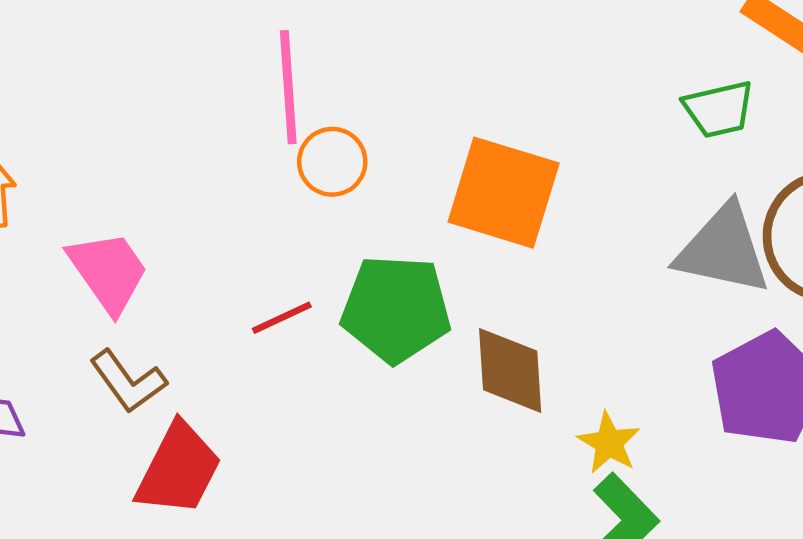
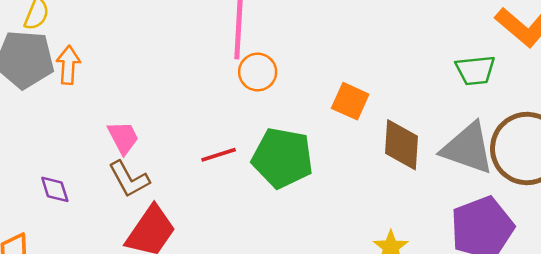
orange square: (504, 193) -> (350, 101), size x0.6
pink trapezoid: (108, 272) -> (123, 138), moved, size x0.7
brown diamond: (510, 370) -> (401, 145), moved

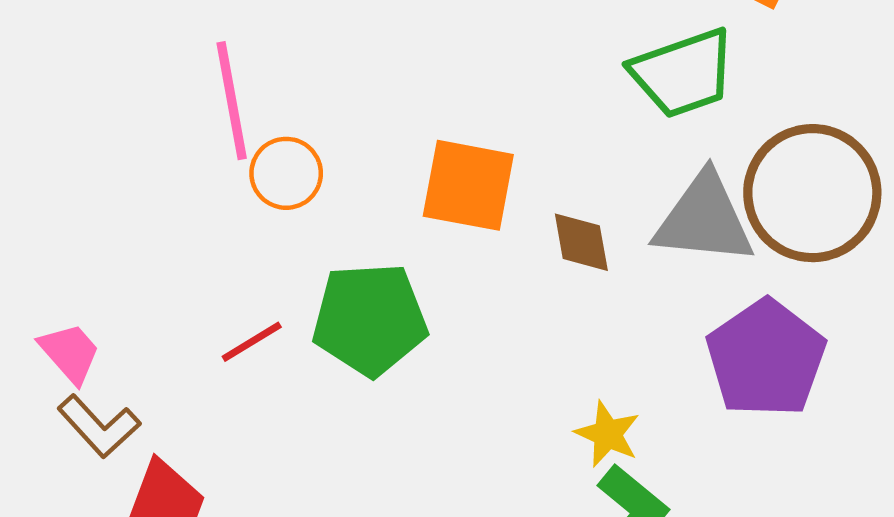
green trapezoid: (475, 70) -> (683, 73), size x1.4
orange square: (350, 101) -> (468, 185), size x1.4
brown diamond: (401, 145) -> (581, 242), size x0.7

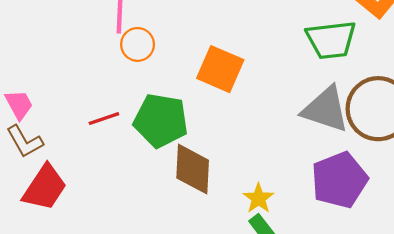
brown diamond: (581, 242) -> (193, 169), moved, size x1.6

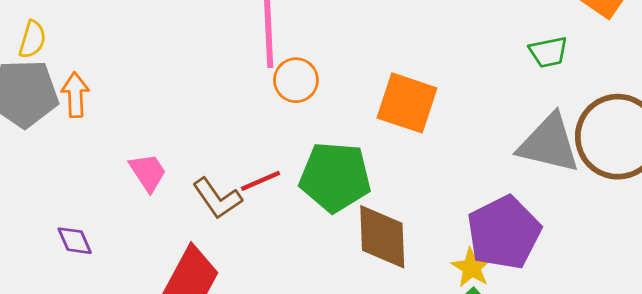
green trapezoid: (331, 40) -> (548, 52), size x0.6
brown L-shape: (25, 141) -> (217, 198), moved
purple pentagon: (339, 180) -> (504, 233), moved

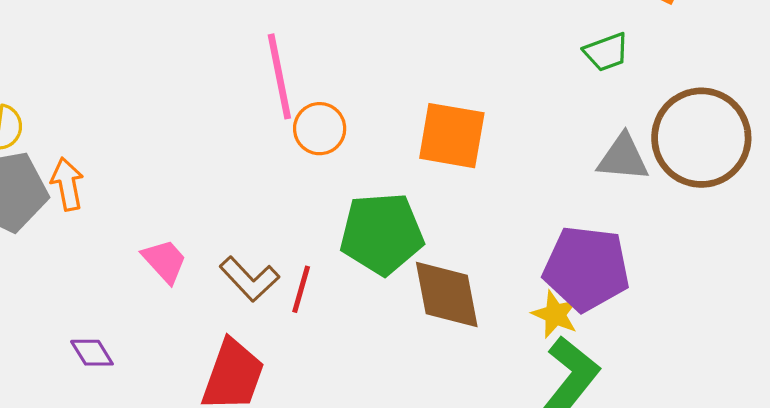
gray triangle: (549, 144) -> (623, 158), size x0.7
red line: (261, 181) -> (301, 289), moved, turned -42
purple pentagon: (504, 233) -> (586, 268), turned -30

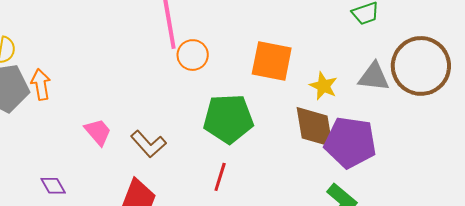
red line: (301, 289) -> (220, 177), moved
brown diamond: (447, 294) -> (315, 127), moved
yellow star: (555, 314) -> (323, 86), moved

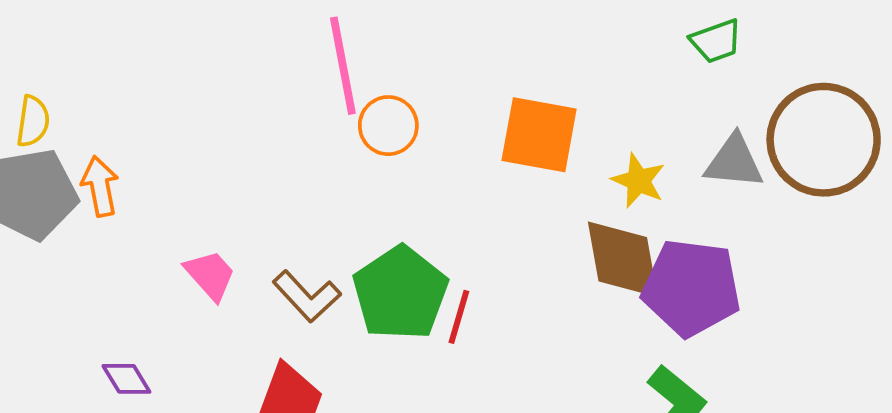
green pentagon: (228, 119) -> (400, 293), moved, turned -30
red line: (220, 177) -> (459, 317), moved

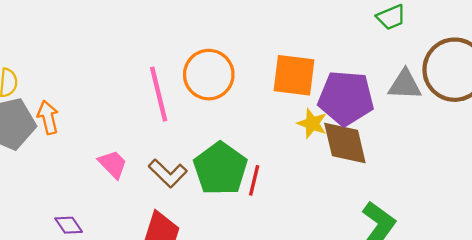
pink line: (343, 66) -> (159, 94), moved
orange circle: (388, 126) -> (209, 75), size x1.5
yellow star: (638, 181) -> (312, 123), moved
purple pentagon: (691, 288) -> (346, 98), moved

